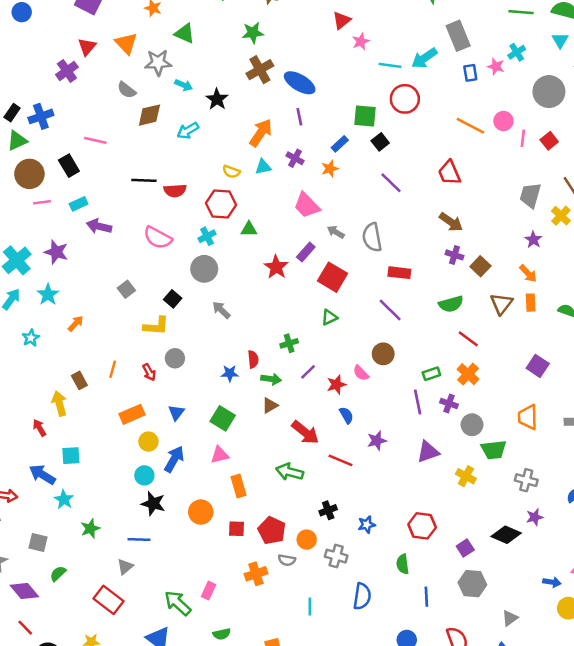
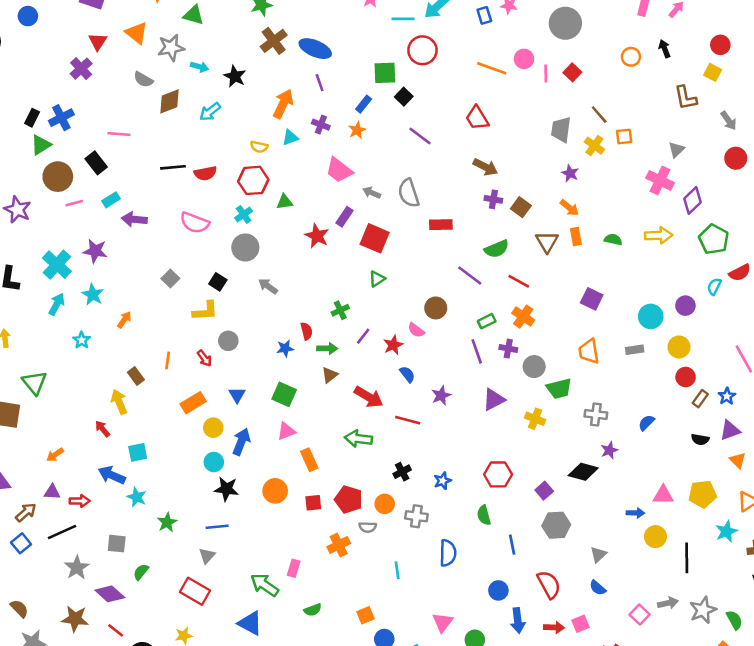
purple line: (390, 310) -> (470, 276), moved

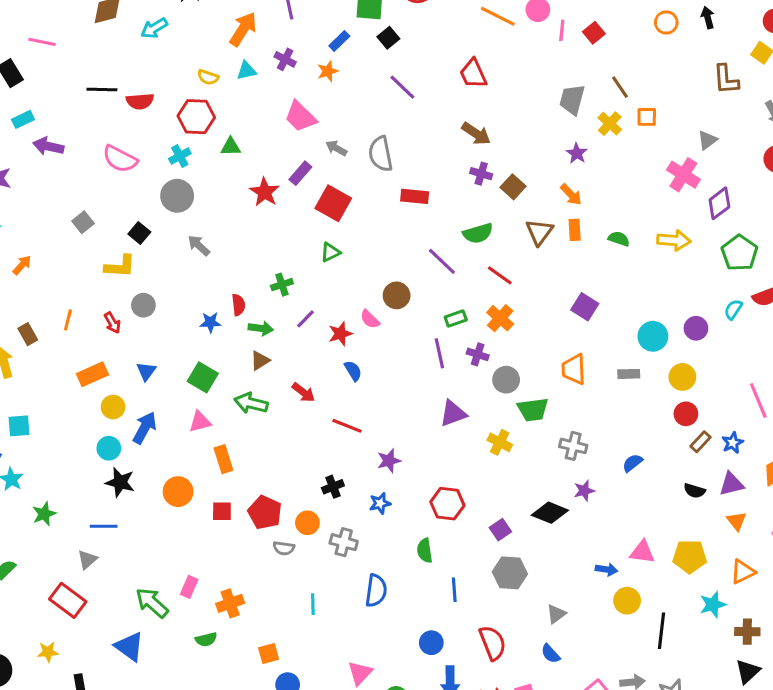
purple star: (441, 395) -> (389, 461), moved
red arrow: (369, 397) -> (303, 392), size x0.7
green arrow: (358, 439) -> (251, 403), moved
orange cross: (339, 545) -> (230, 603), moved

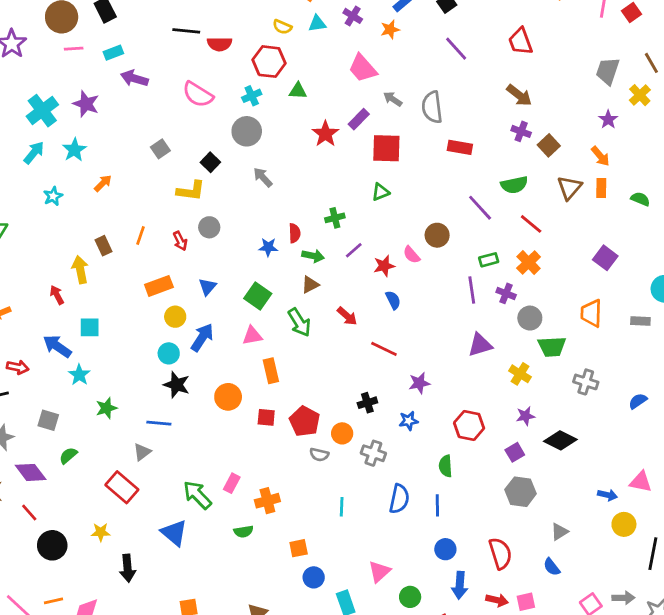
red square: (333, 203) -> (386, 148), turned -32
green arrow: (251, 403) -> (299, 322), turned -140
purple star: (584, 491) -> (525, 416), moved
blue line: (454, 590) -> (437, 505), moved

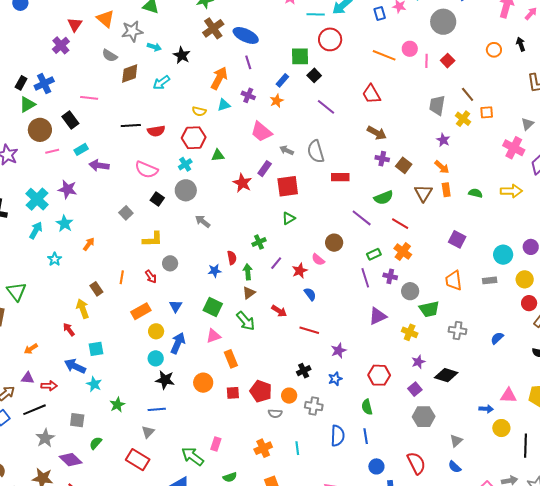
black square: (210, 162) -> (157, 199), moved
green arrow: (313, 256) -> (248, 272), turned -98
orange cross: (267, 501) -> (263, 448), moved

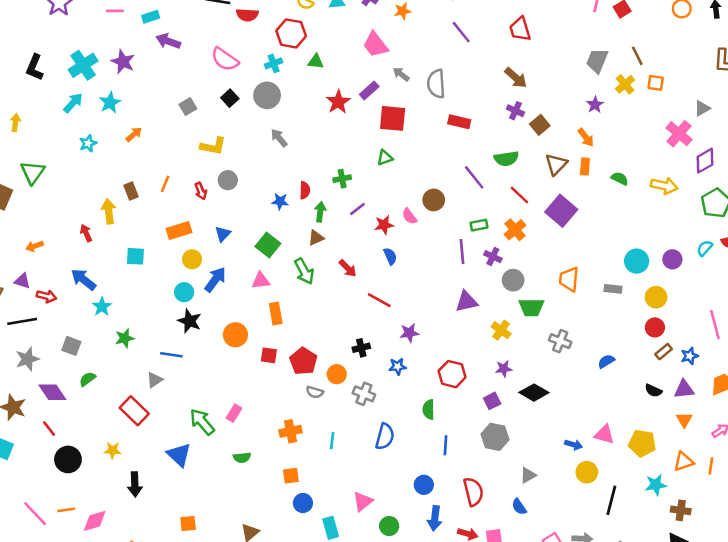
purple square: (457, 239) -> (561, 211), moved, size x1.4
cyan square: (96, 349) -> (135, 256), moved
blue line: (366, 436) -> (445, 445), moved

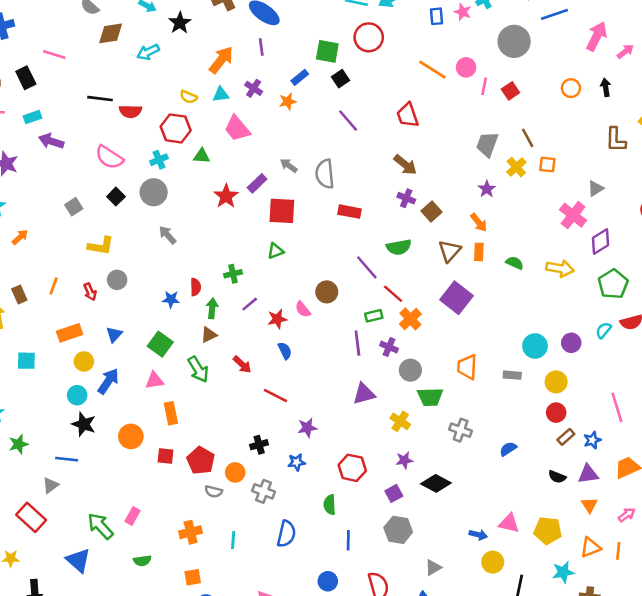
pink trapezoid: (375, 45) -> (237, 128), moved
red line: (519, 195) -> (393, 294), moved

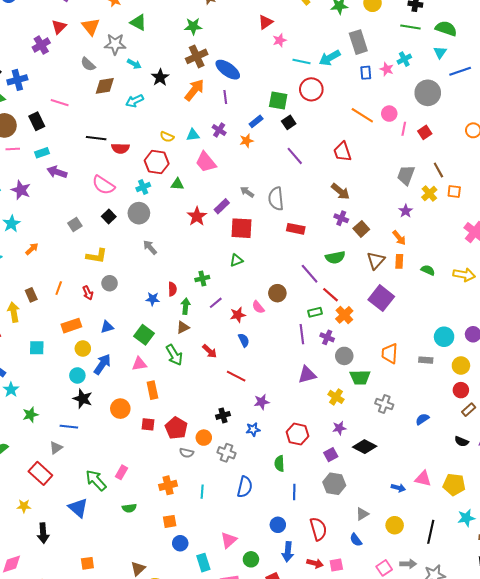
orange arrow: (221, 60) -> (194, 90), moved
blue triangle: (114, 335) -> (107, 327), turned 32
yellow circle: (493, 562) -> (395, 525), moved

